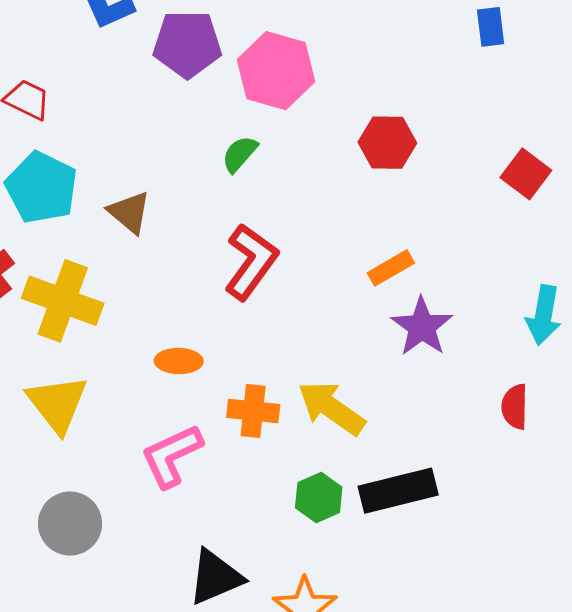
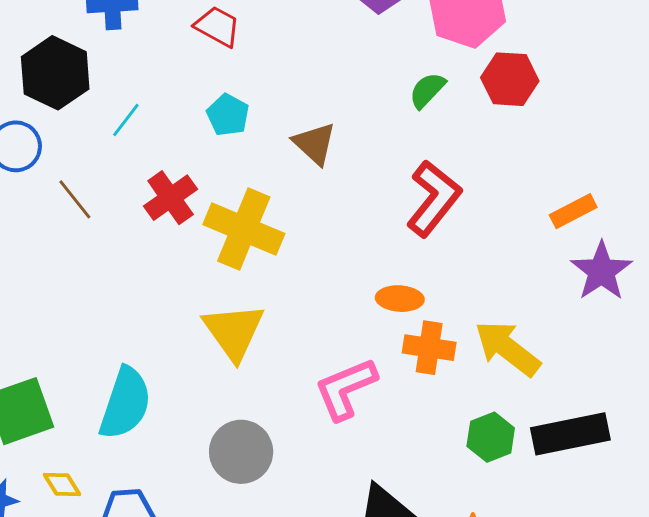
red hexagon: (387, 143) -> (510, 79), moved
cyan pentagon: (42, 188) -> (228, 115), size x0.6
orange ellipse: (179, 361) -> (400, 299), moved

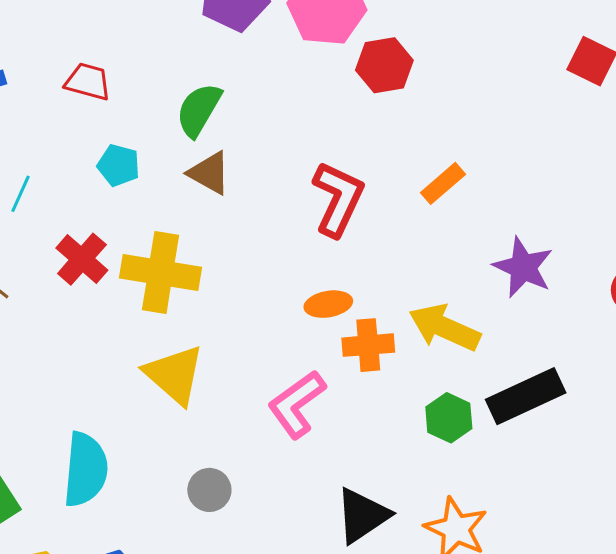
green semicircle: (427, 90) -> (199, 110), moved, size x1.4
orange rectangle: (573, 211) -> (443, 183), moved
purple star: (601, 271) -> (523, 267), moved
gray circle: (241, 452) -> (209, 490), size x0.7

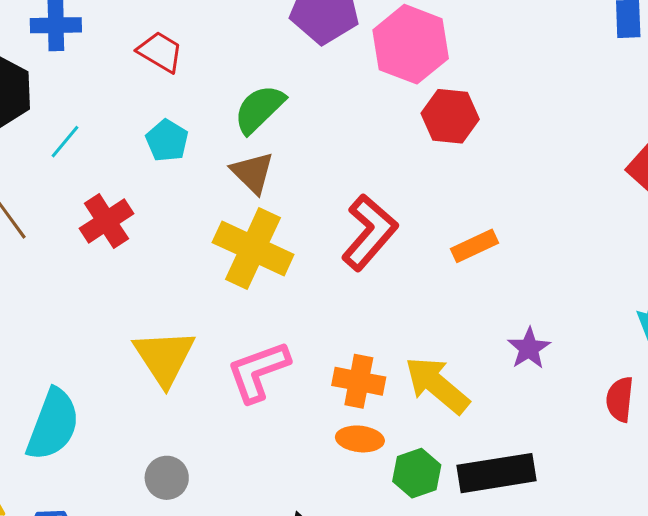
purple star: (523, 267) -> (529, 348), size x0.7
yellow cross: (160, 273) -> (253, 248), moved
orange ellipse: (328, 304) -> (360, 439), moved
pink L-shape: (297, 404) -> (258, 371), moved

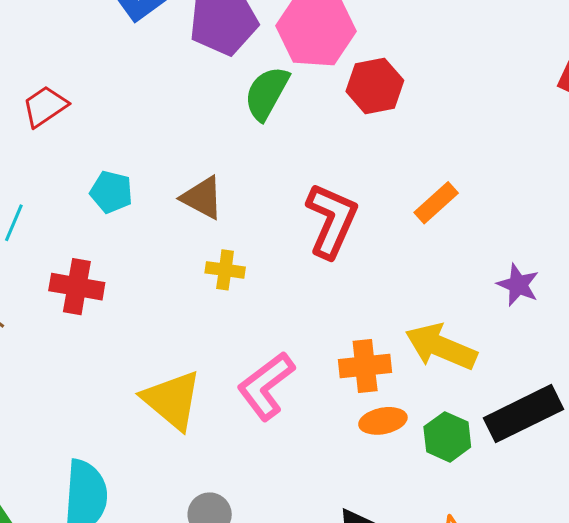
red trapezoid: (160, 52) -> (45, 106), moved, turned -48
green semicircle: (259, 109) -> (267, 93), moved
red cross: (106, 221) -> (77, 287), turned -30
yellow cross: (253, 248) -> (225, 270), size x0.5

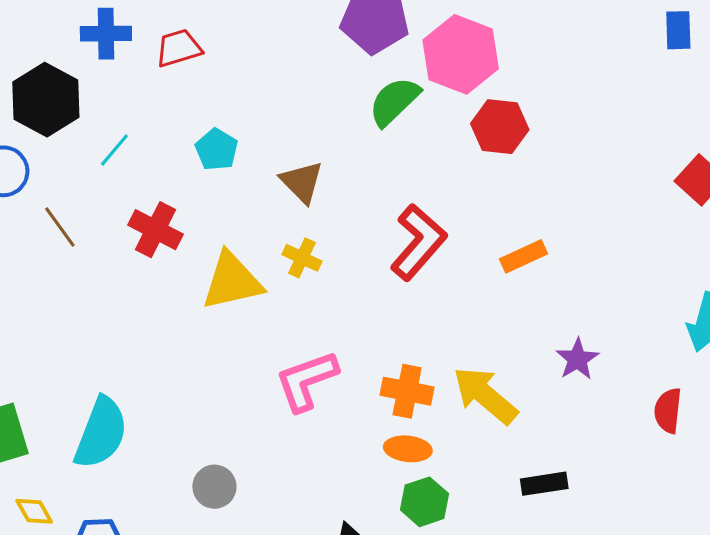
yellow triangle: (172, 400) -> (232, 281), moved, turned 50
black rectangle: (524, 414) -> (544, 484), size x0.6
green hexagon: (447, 437) -> (424, 502), moved

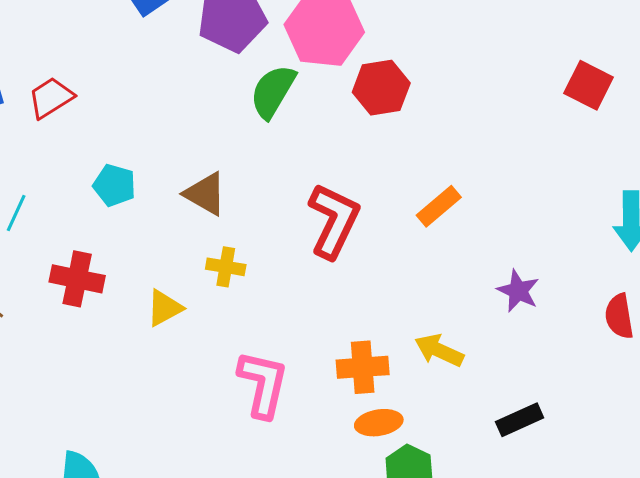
yellow triangle: (232, 281) -> (164, 308), size x0.6
pink L-shape: (307, 381) -> (263, 384), turned 138
yellow arrow: (485, 395) -> (439, 350), size x0.7

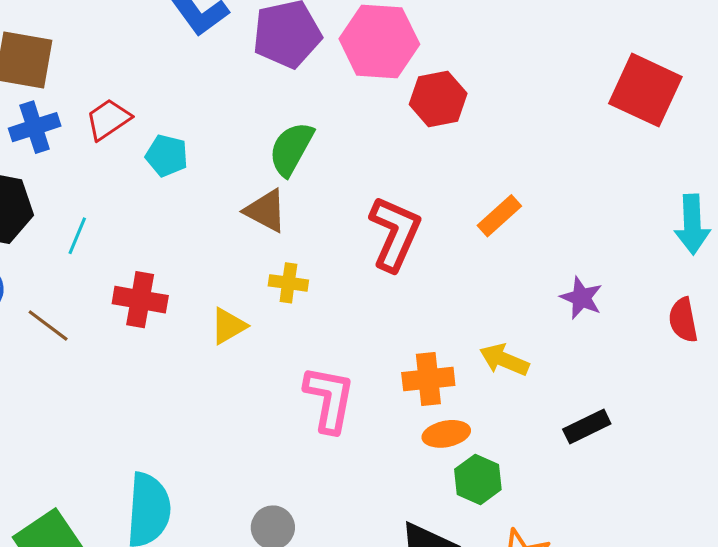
red square: (589, 85) -> (645, 90), size x1.5
green semicircle: (273, 91) -> (291, 149), moved
cyan pentagon: (114, 185) -> (167, 156), moved

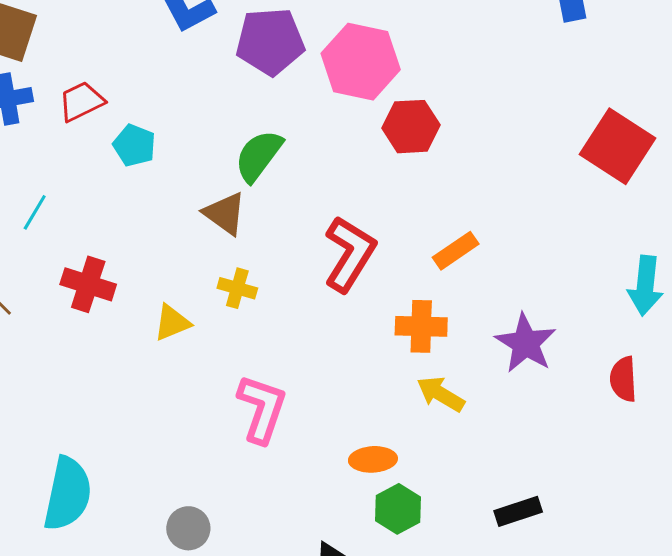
purple star: (581, 298) -> (526, 343), size x1.4
orange cross: (428, 379) -> (421, 326), moved
black rectangle: (587, 427) -> (518, 511), moved

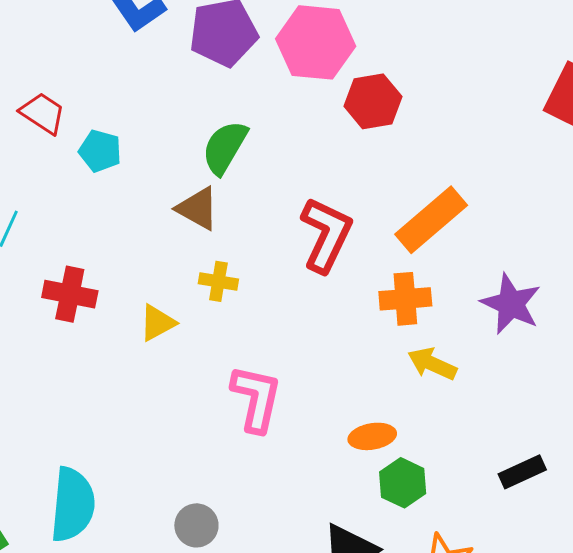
red trapezoid: (81, 101) -> (43, 113), turned 66
orange rectangle: (456, 251) -> (431, 220), size x1.6

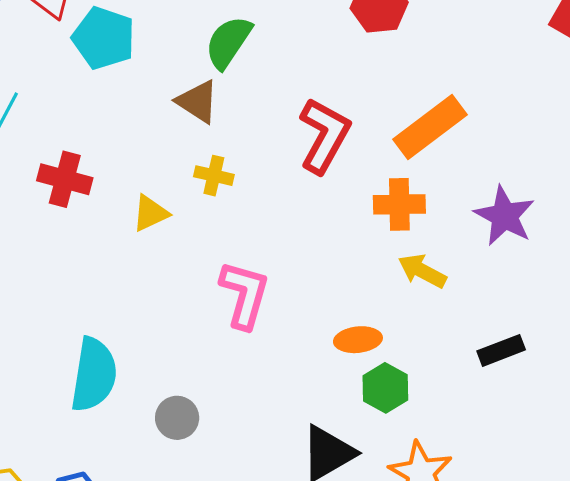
cyan pentagon: (100, 151) -> (104, 38), size x1.5
black rectangle: (522, 472) -> (501, 350), moved
cyan semicircle: (73, 505) -> (94, 375), moved

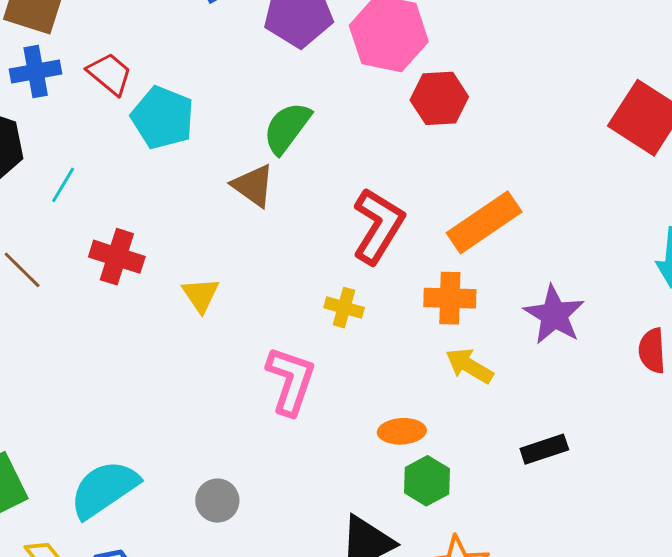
yellow cross: (214, 176) -> (344, 308), moved
yellow triangle: (150, 213) -> (201, 295), turned -42
cyan semicircle: (94, 375) -> (104, 489), moved, turned -136

